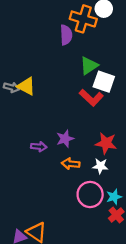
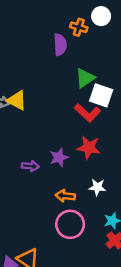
orange cross: (83, 19) -> (79, 27), size x0.6
red star: (106, 143) -> (89, 148), moved
orange arrow: (71, 164) -> (65, 196), moved
pink circle: (90, 195) -> (70, 224), moved

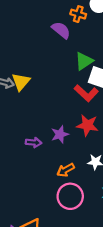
purple semicircle: (60, 45) -> (61, 30), turned -48
yellow triangle: (17, 100) -> (21, 82), turned 42
orange arrow: (65, 196) -> (66, 170), turned -36

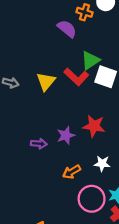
yellow triangle: (21, 82) -> (46, 81), moved
red L-shape: (86, 93) -> (76, 77), moved
pink circle: (70, 196) -> (92, 199), moved

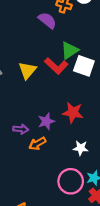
orange arrow: (72, 172) -> (37, 144), moved

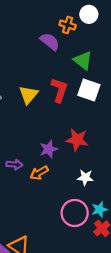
green triangle: (70, 50) -> (83, 60), moved, turned -48
red L-shape: (56, 66) -> (59, 90), turned -115
purple arrow: (21, 129) -> (14, 165), moved

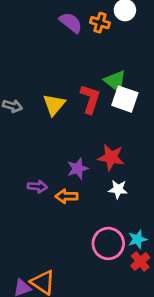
purple semicircle: (50, 42) -> (71, 23), moved
green triangle: (83, 60) -> (115, 81), moved
orange arrow: (39, 173) -> (67, 196), turned 30
white star: (85, 178) -> (118, 189), moved

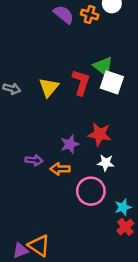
pink circle: (108, 243) -> (91, 191), moved

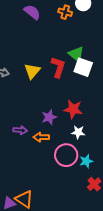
purple semicircle: (64, 14) -> (32, 12), moved
cyan star: (123, 207) -> (86, 161), moved

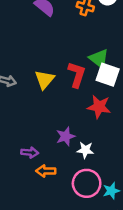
red star: (73, 109) -> (99, 107), moved
white star: (78, 132) -> (85, 150), moved
orange arrow: (41, 137) -> (46, 171), moved

